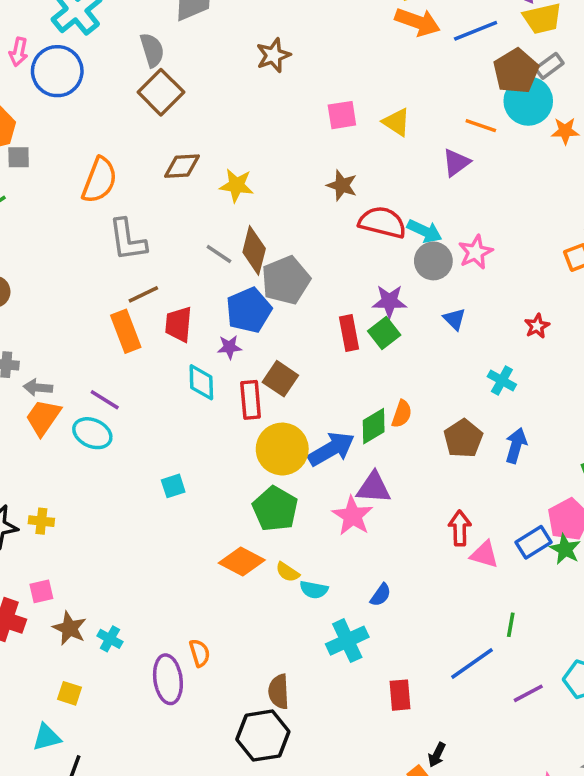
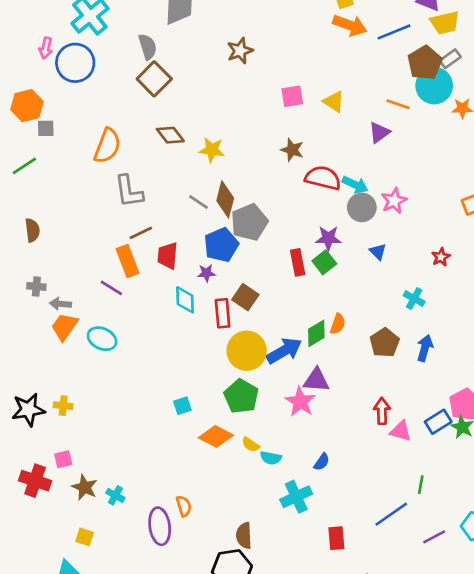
brown diamond: (182, 166) -> (170, 135), turned 56
purple line: (105, 400) -> (111, 288), moved
cyan square: (173, 486) -> (182, 406), moved

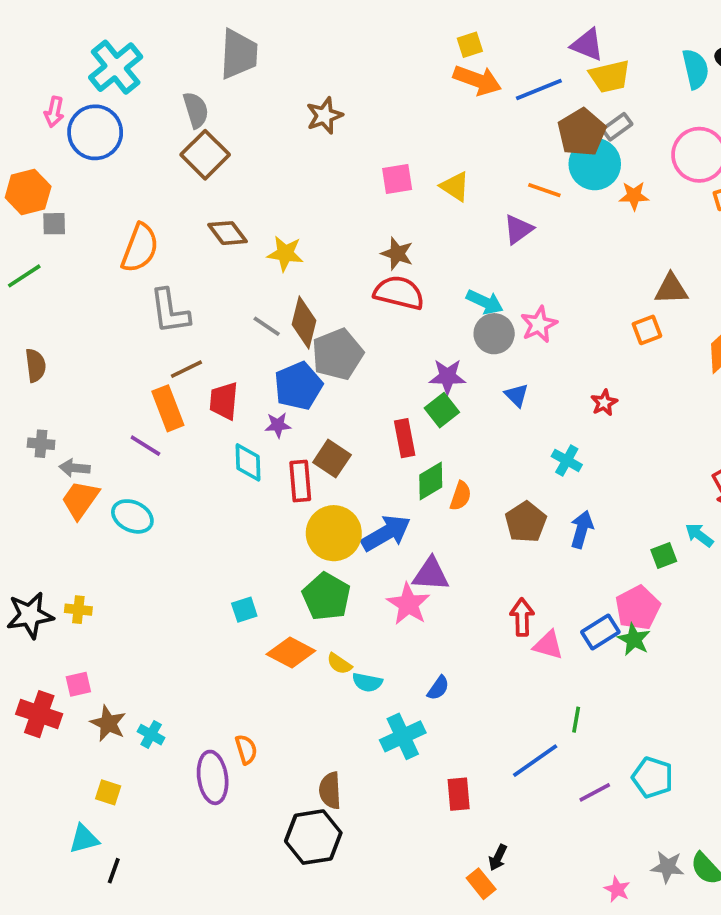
red semicircle: (323, 178) -> (399, 293), moved
red rectangle: (298, 262) -> (405, 438), moved
green diamond: (316, 333) -> (431, 481), moved

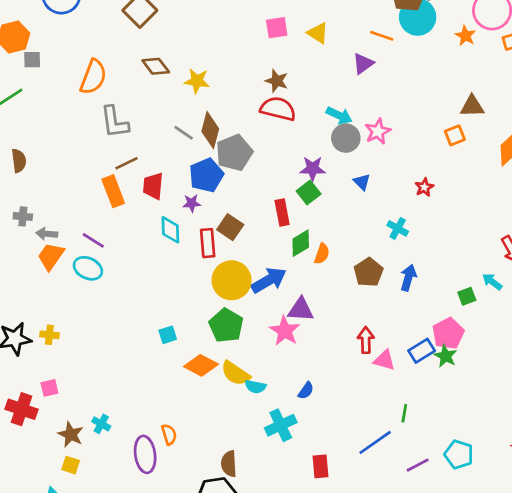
orange star: (634, 196) -> (465, 36), moved, turned 30
purple line: (145, 446) -> (93, 240), moved
yellow semicircle: (339, 664) -> (236, 373), size x1.6
brown star: (108, 723) -> (71, 434), moved

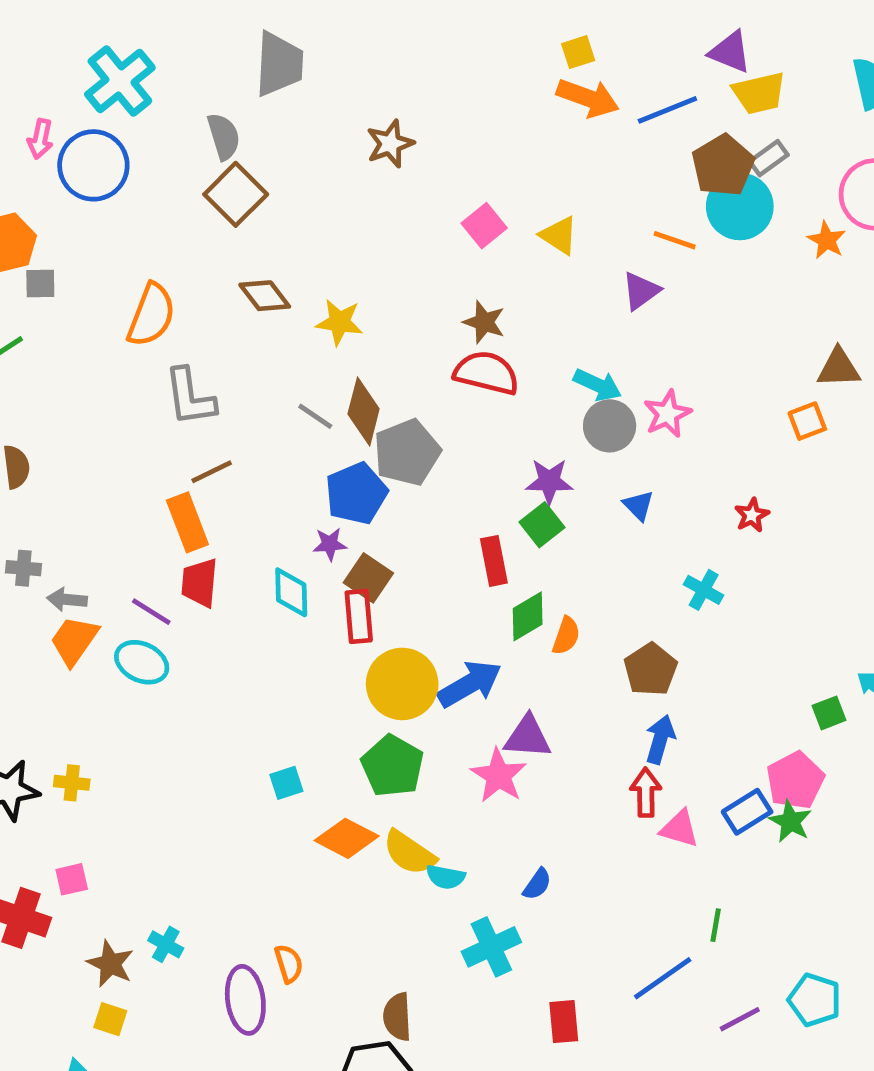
pink square: (277, 28) -> (484, 226), turned -30
red trapezoid: (153, 186) -> (200, 583), moved
brown square: (230, 227) -> (368, 578), moved
blue arrow: (408, 278) -> (660, 739), moved

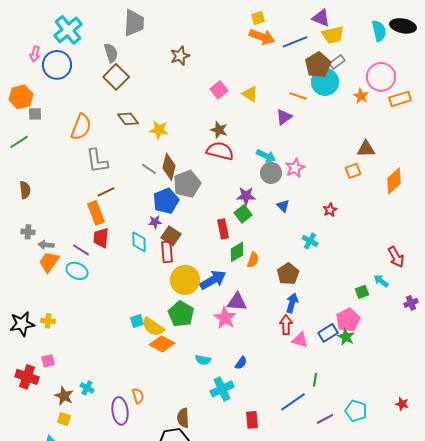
yellow semicircle: (409, 853) -> (153, 327), moved

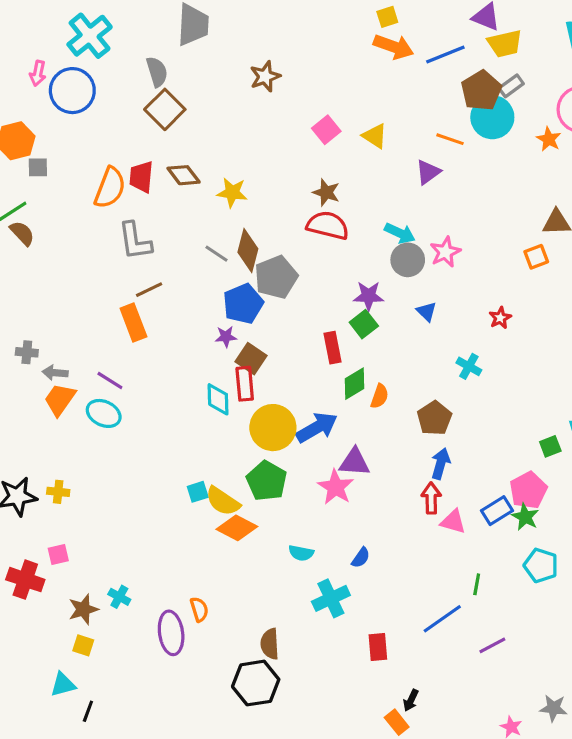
brown semicircle: (25, 190) -> (22, 233), moved, turned -36
red trapezoid: (101, 238) -> (141, 177), moved
cyan diamond: (139, 242) -> (218, 399), moved
brown star: (64, 396) -> (83, 609), turned 30
cyan pentagon: (356, 411) -> (541, 565), moved

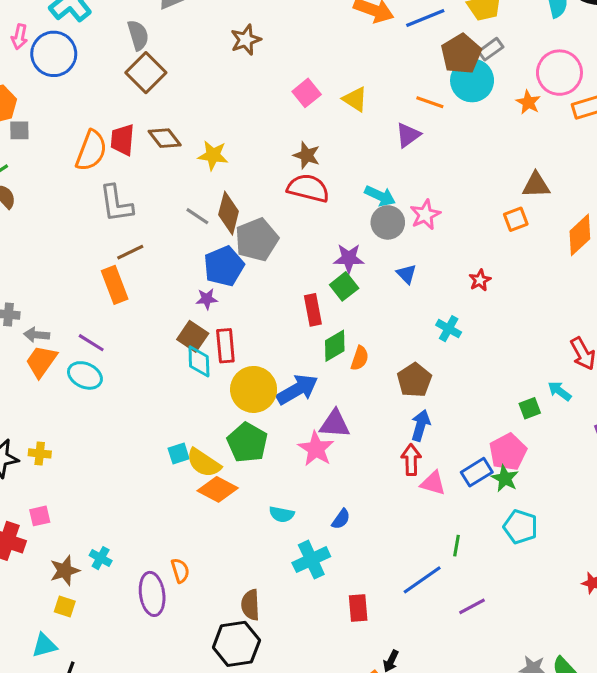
brown square: (251, 359) -> (193, 336), moved

